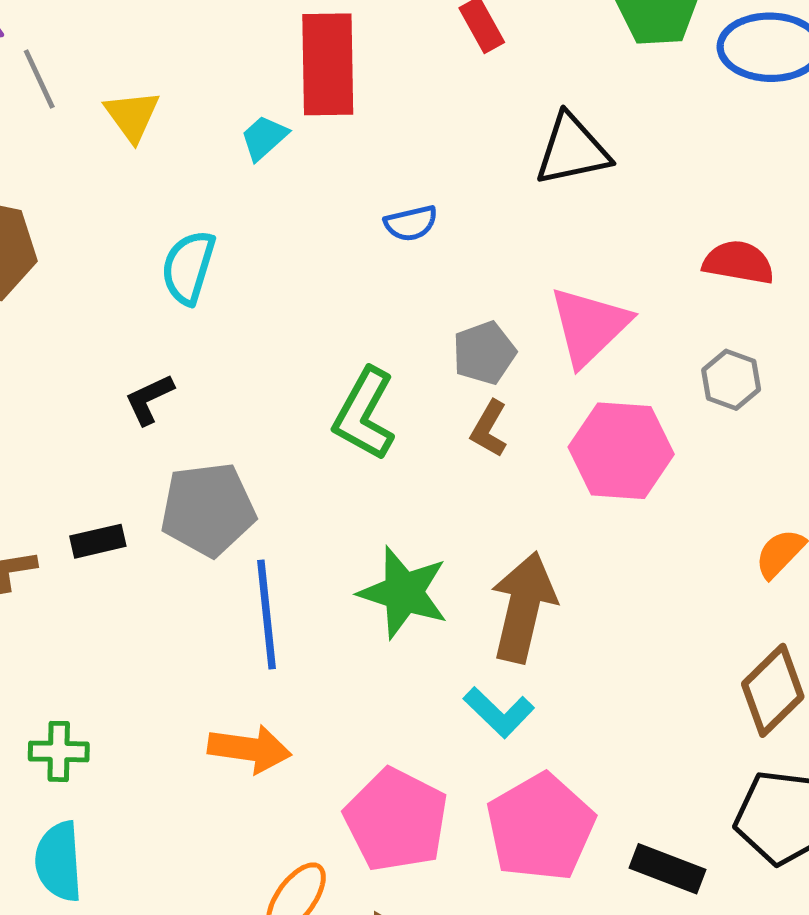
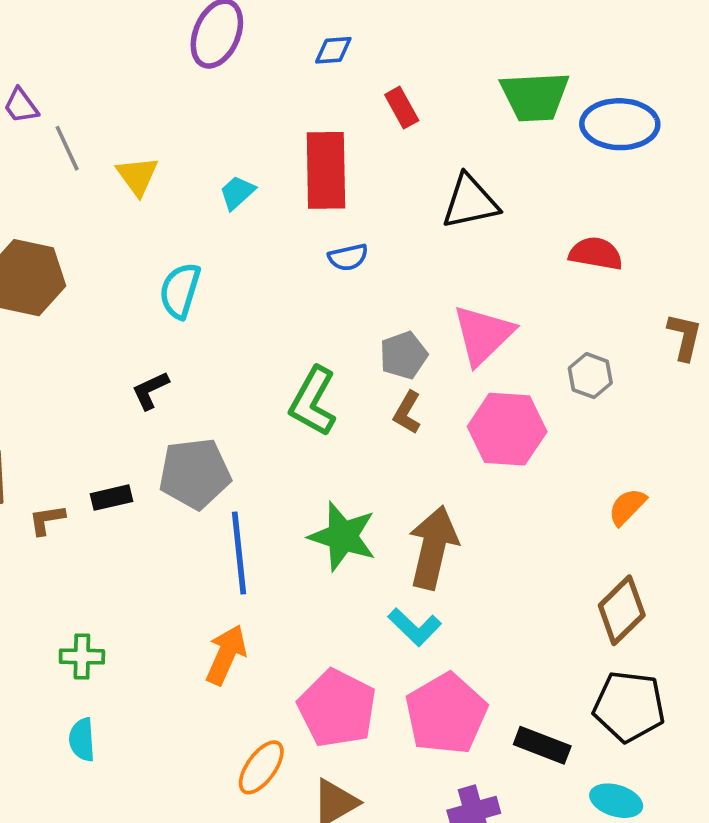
red rectangle: (328, 64) -> (326, 170), moved
red semicircle: (738, 262) -> (596, 254), moved
orange arrow: (249, 749) -> (226, 655), turned -74
cyan semicircle: (59, 861) -> (82, 740), size x0.7

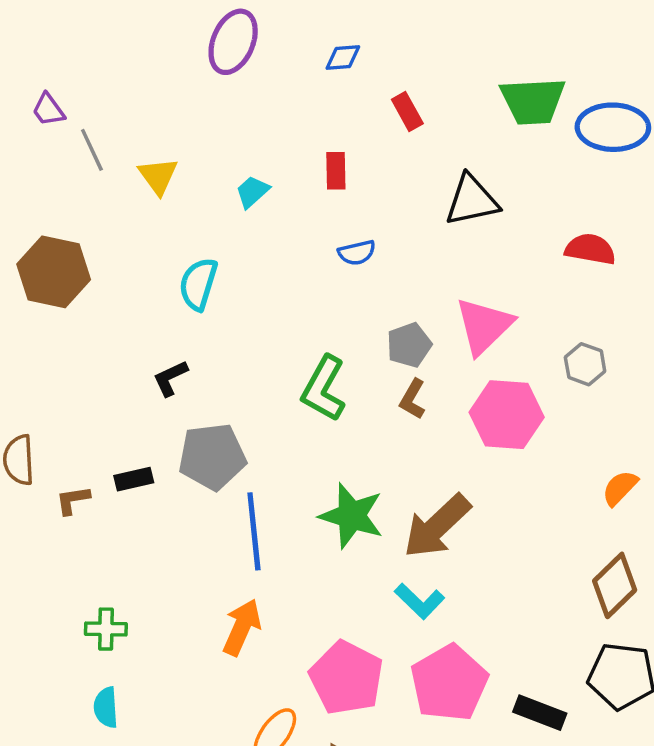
red rectangle: (326, 170) -> (336, 171), size x0.5
brown arrow: (433, 547) -> (437, 526), turned -146

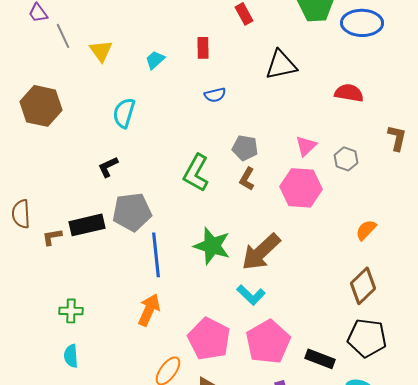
pink triangle: (484, 326) -> (306, 146), moved, size x0.6
gray pentagon: (409, 345) -> (245, 148), turned 30
black rectangle: (134, 479) -> (87, 225), size x1.6

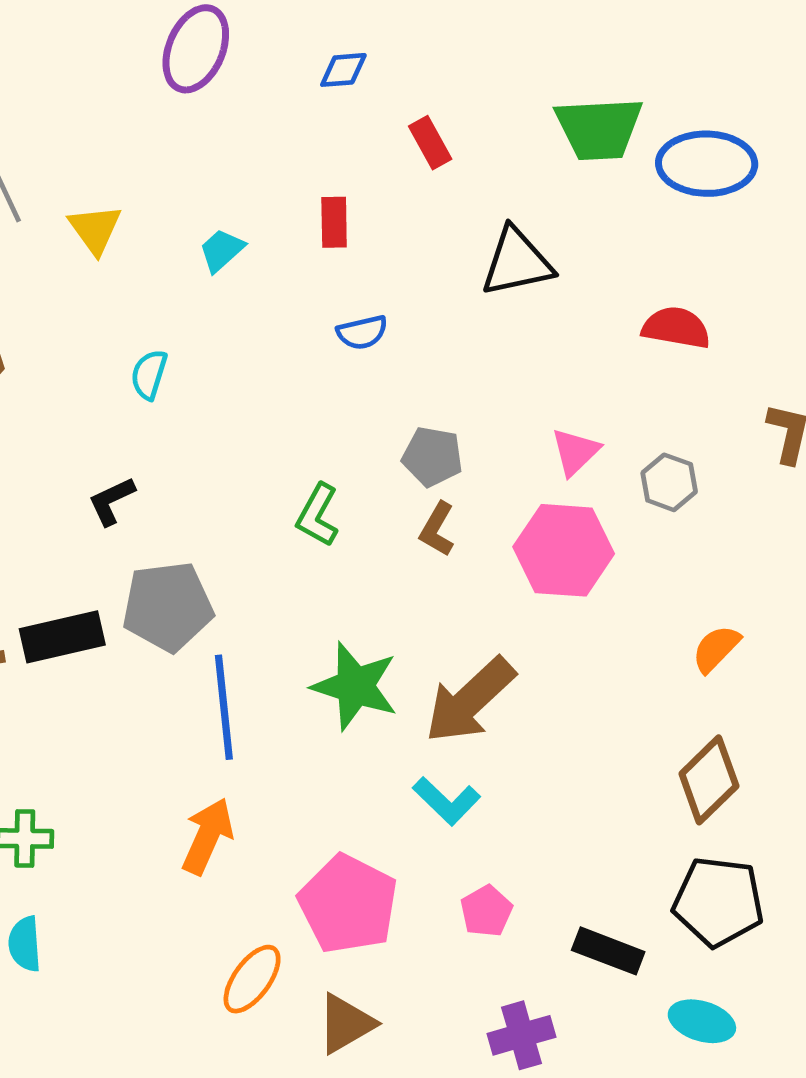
cyan semicircle: (124, 113) -> (149, 375), size x0.7
green L-shape: (196, 173) -> (318, 515), size x0.7
pink pentagon: (268, 342) -> (486, 911), size x0.5

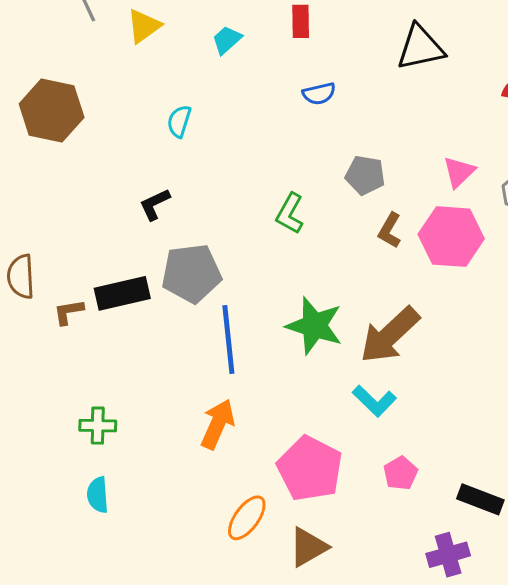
yellow triangle: (95, 229) -> (144, 26), turned 30
brown L-shape: (437, 529) -> (390, 230), moved
purple cross: (521, 1035) -> (448, 555), moved

